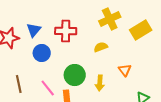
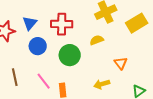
green circle: (75, 75) -> (70, 55), moved
yellow arrow: (100, 83) -> (102, 84), moved, turned 70

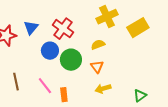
red cross: (62, 24) -> (63, 29), turned 35
blue circle: (38, 46) -> (50, 51), moved
orange triangle: (121, 63) -> (97, 67), moved

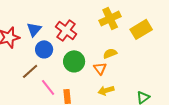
yellow semicircle: (98, 45) -> (110, 53), moved
blue circle: (50, 51) -> (44, 49), moved
brown line: (16, 82) -> (30, 71), moved, turned 60

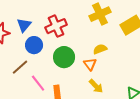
red cross: (66, 30) -> (56, 26), turned 30
yellow arrow: (106, 90) -> (96, 86), turned -119

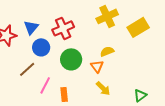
pink line: (38, 83) -> (45, 85), turned 66

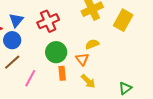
yellow rectangle: (138, 27) -> (123, 20), turned -30
blue circle: (41, 47) -> (12, 40), moved
orange rectangle: (64, 94) -> (62, 73), moved

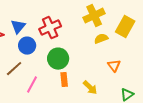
blue circle: (12, 40) -> (27, 46), moved
yellow semicircle: (92, 44) -> (101, 39), moved
orange triangle: (82, 59) -> (114, 66), moved

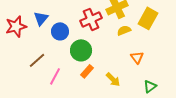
red cross: (50, 28) -> (91, 19), moved
blue circle: (27, 46) -> (60, 31), moved
orange rectangle: (64, 80) -> (87, 71), turned 48

